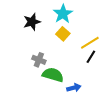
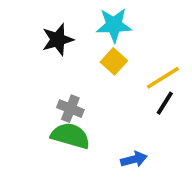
cyan star: (63, 14) -> (114, 25), turned 30
green semicircle: (53, 75) -> (70, 136), moved

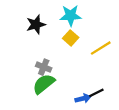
black line: (165, 103) -> (96, 93), moved, turned 32
green semicircle: (70, 136) -> (44, 84), turned -55

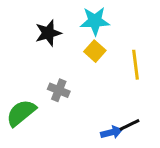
yellow line: (101, 48) -> (136, 65), turned -65
green semicircle: (44, 84) -> (21, 113), moved

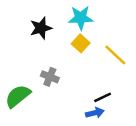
yellow line: (136, 65) -> (115, 55), turned -40
black line: (130, 125) -> (103, 97), moved

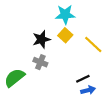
black star: (41, 28) -> (41, 39), moved
blue arrow: (95, 113) -> (88, 90), moved

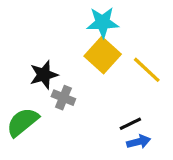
yellow square: (65, 35) -> (103, 55), size x1.5
black star: (41, 39) -> (44, 75), moved

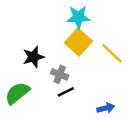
gray cross: (63, 98) -> (60, 74), moved
black line: (130, 124) -> (66, 92), moved

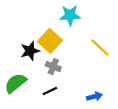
yellow square: (78, 42) -> (50, 41), moved
black line: (66, 92) -> (50, 91), moved

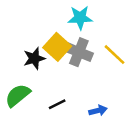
gray cross: (53, 66) -> (79, 52), moved, size x1.5
blue arrow: (94, 97) -> (98, 111), moved

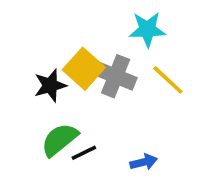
cyan star: (80, 18) -> (147, 29), moved
green semicircle: (18, 95) -> (60, 140), moved

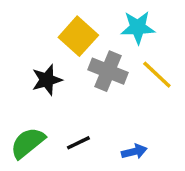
yellow square: (84, 69) -> (78, 36), moved
green semicircle: (60, 140) -> (28, 143), moved

